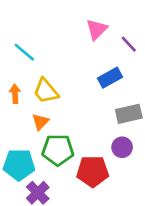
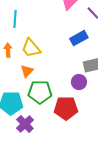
cyan line: (24, 52) -> (15, 19), turned 54
purple circle: (122, 147) -> (79, 82), moved

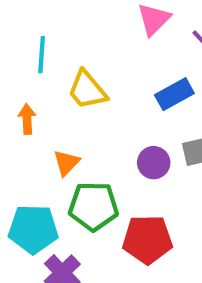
yellow trapezoid: (31, 48) -> (87, 90), moved
purple circle: (79, 82) -> (154, 163), moved

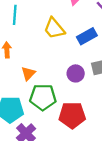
yellow trapezoid: (87, 90) -> (54, 28), moved

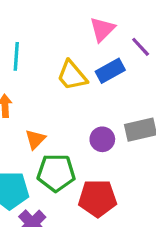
blue rectangle: (87, 36) -> (110, 71), moved

